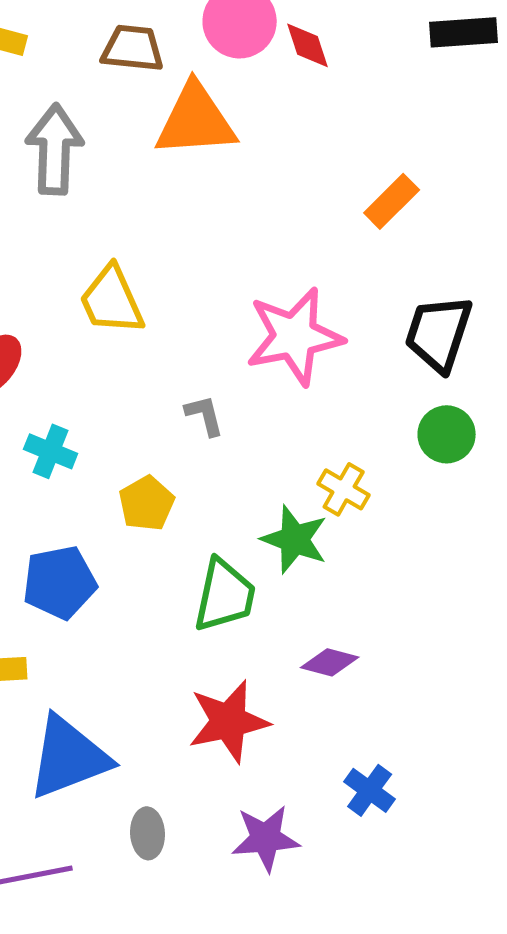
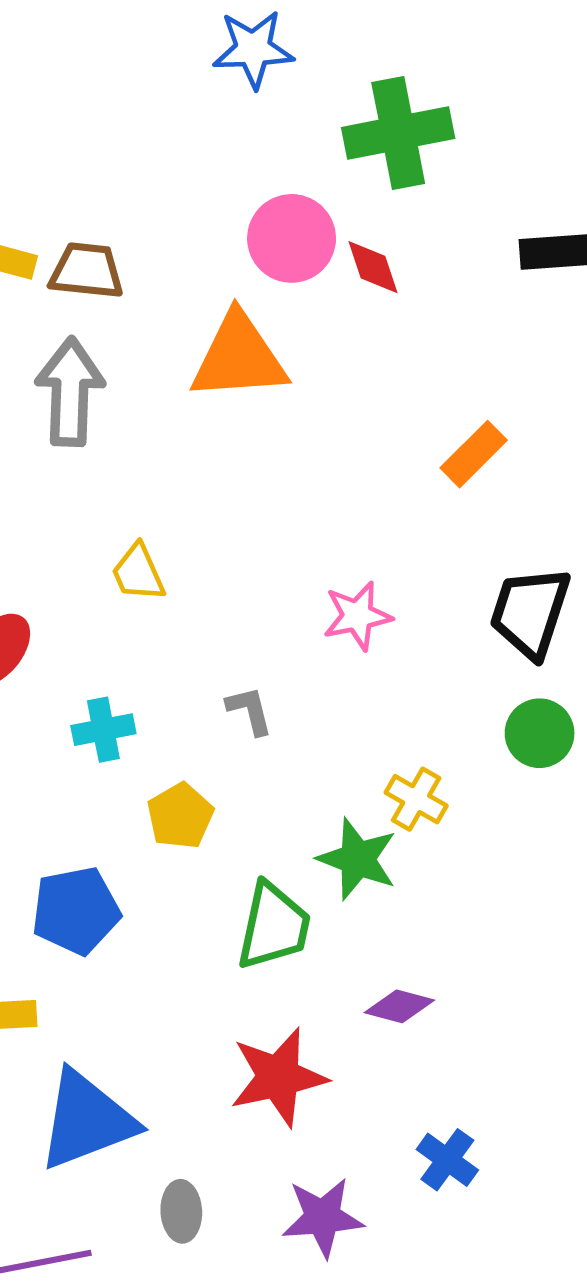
brown trapezoid: (133, 48) -> (87, 271), moved
yellow trapezoid: (112, 300) -> (138, 573), size x0.7
pink star: (295, 336) -> (357, 616), size x0.6
cyan cross: (51, 451) -> (103, 730), moved, turned -33

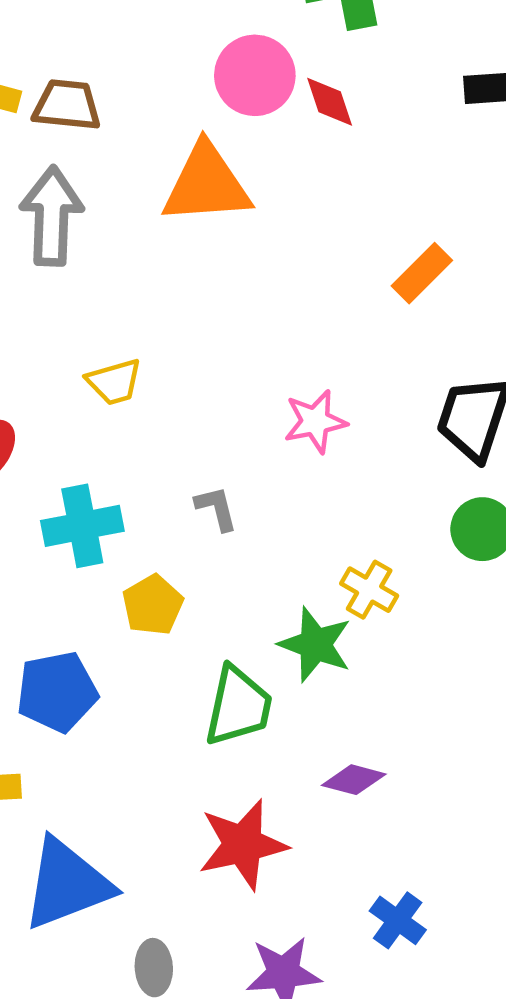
yellow trapezoid: (138, 573) -> (114, 382), turned -82
cyan cross: (103, 730) -> (82, 526), size x1.4

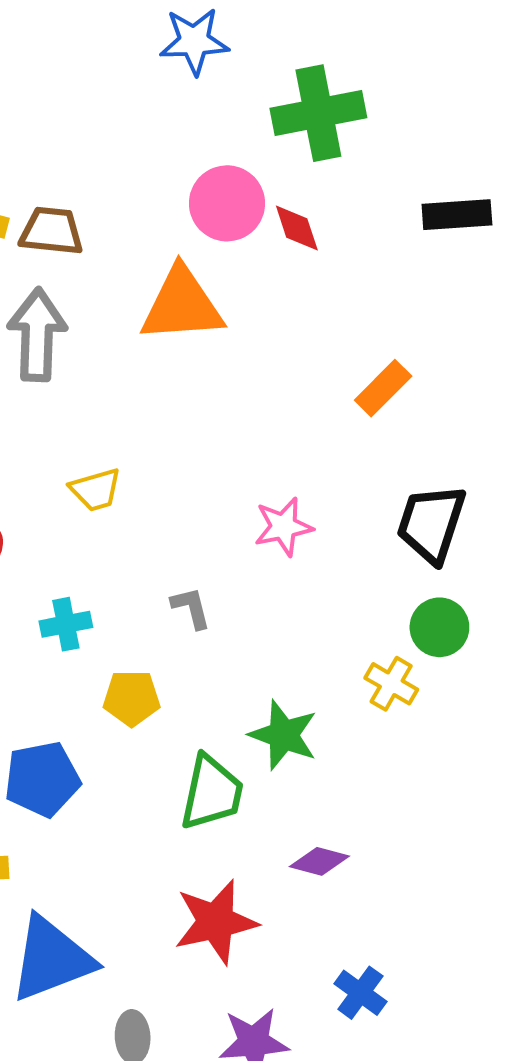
cyan cross: (82, 526) -> (66, 624), size x0.7
yellow cross: (369, 590) -> (391, 684), moved
yellow pentagon: (153, 605) -> (132, 698), turned 30

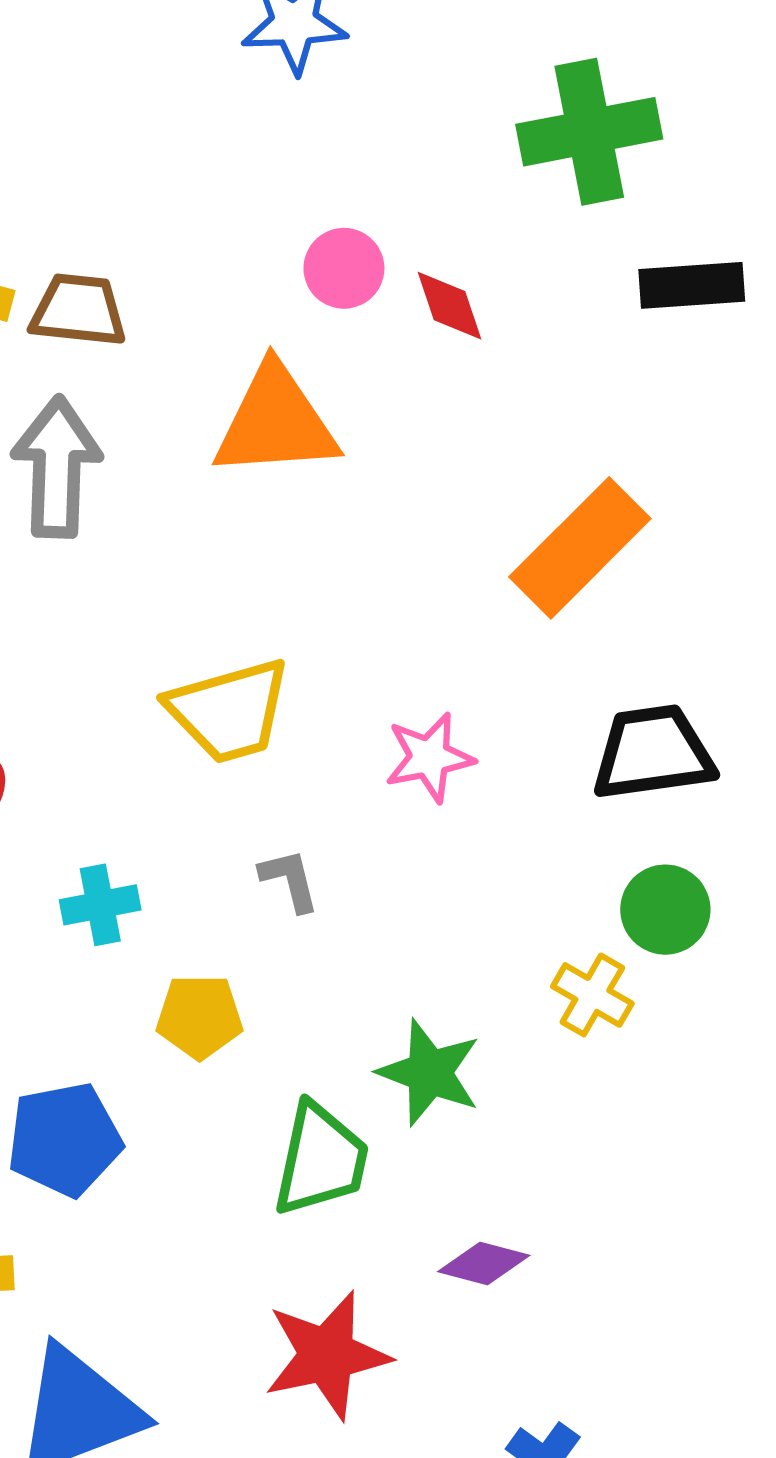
green cross: (318, 113) -> (589, 132), moved
pink circle: (227, 203) -> (344, 268), size x0.7
orange rectangle: (383, 388) -> (580, 548), size x1.6
yellow trapezoid: (96, 490) -> (229, 711), moved, size x1.6
black trapezoid: (431, 524) -> (653, 753), turned 64

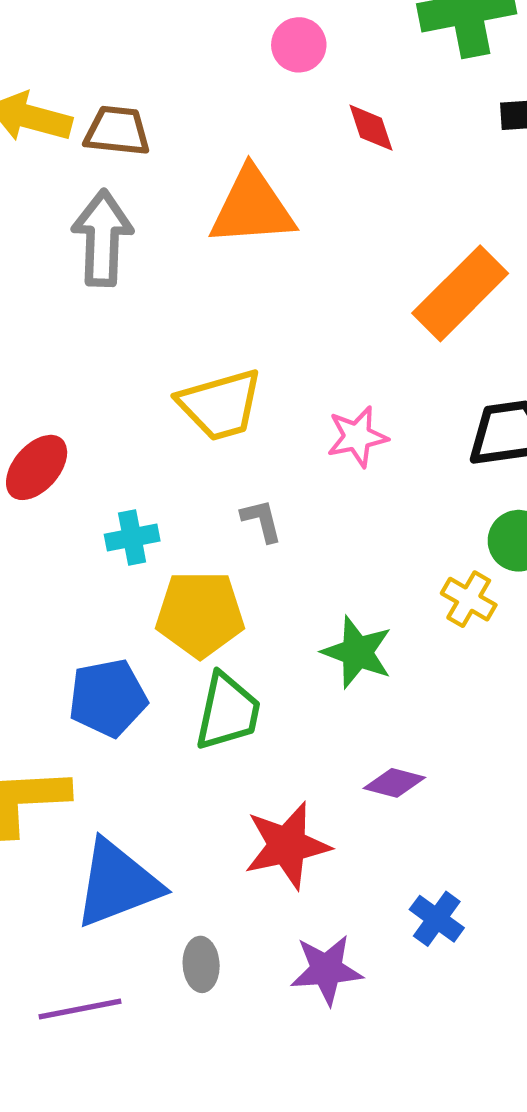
pink circle: (344, 268) -> (299, 45), moved
yellow pentagon: (200, 1017) -> (200, 614), size x1.5
green trapezoid: (321, 1160) -> (228, 712), moved

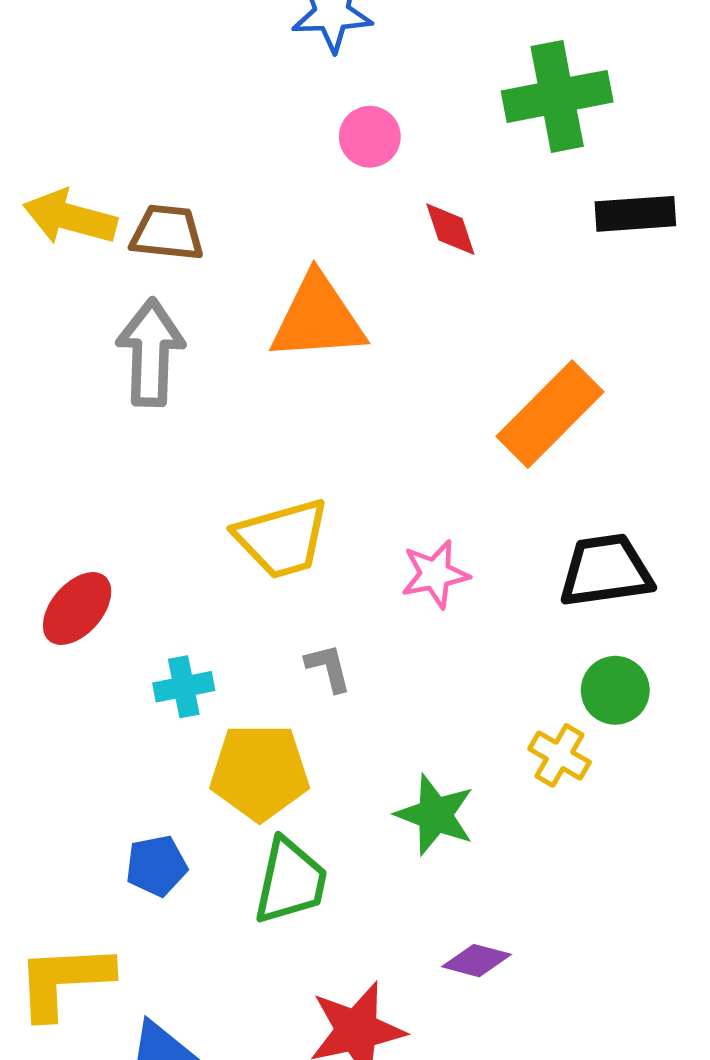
blue pentagon: (108, 698) -> (156, 866), size x0.7

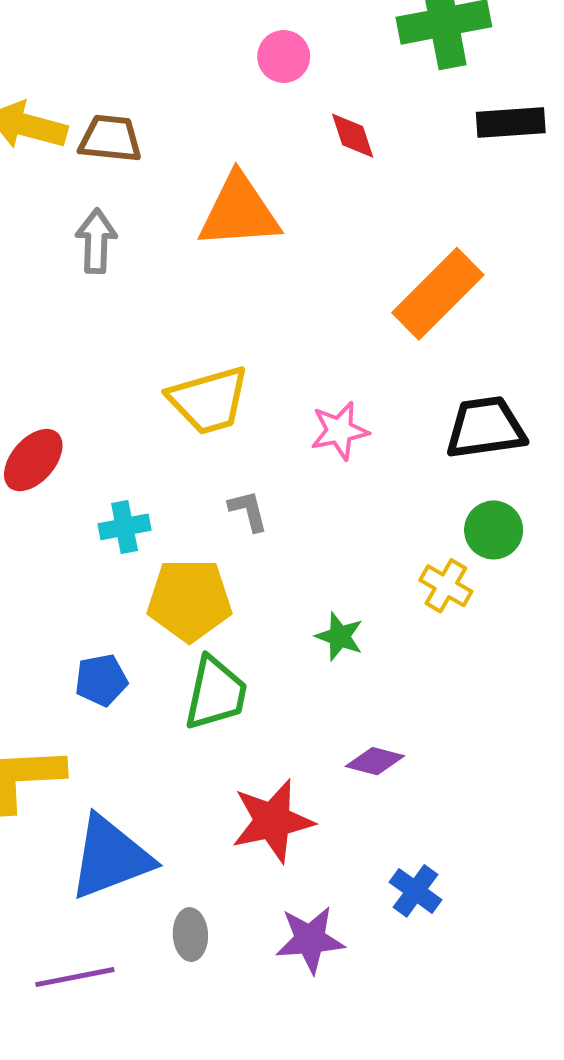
gray arrow: (151, 352) -> (96, 241), size x0.7
green star: (435, 815) -> (339, 636), size x0.7

